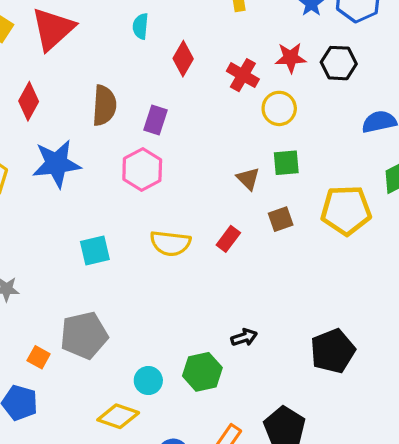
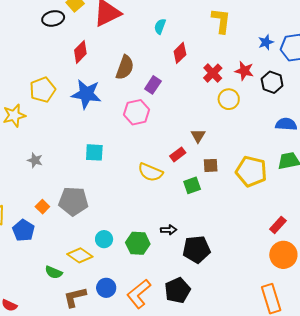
green square: (286, 163) -> (192, 185), moved, turned -30
red rectangle: (228, 239) -> (178, 154), moved
yellow semicircle: (170, 243) -> (150, 172), moved
black pentagon: (333, 351) -> (196, 249), moved

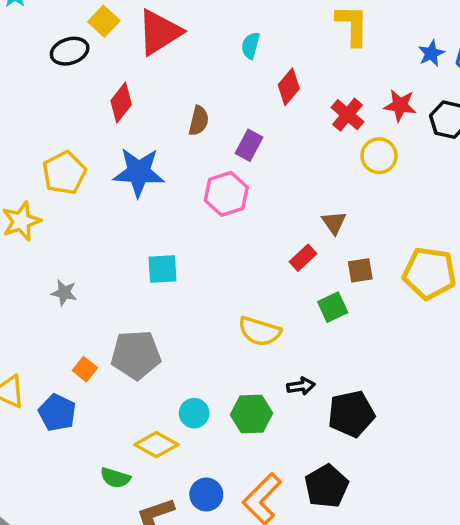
brown semicircle: (125, 67) -> (199, 121), size x0.7
yellow semicircle: (150, 172) -> (260, 331), moved

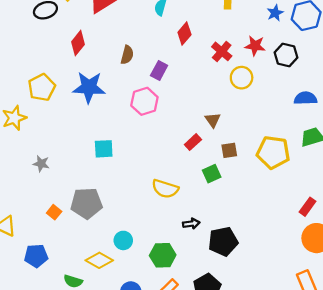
blue pentagon: (57, 413) -> (36, 256), moved, turned -30
green hexagon: (252, 414) -> (163, 255), moved

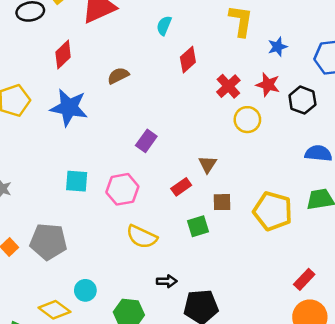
blue star: (275, 13) -> (278, 47), moved
brown semicircle: (127, 55) -> (118, 76), turned -138
purple rectangle: (159, 71) -> (146, 141), moved
pink hexagon: (144, 101) -> (122, 189), moved

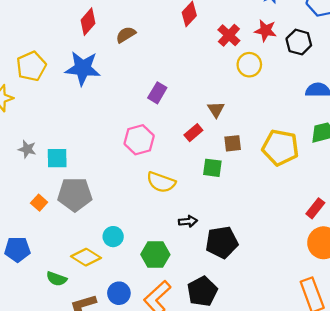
red diamond: (63, 55) -> (88, 22), moved
cyan square: (77, 181) -> (57, 158), moved
green square: (198, 226) -> (212, 168), turned 30

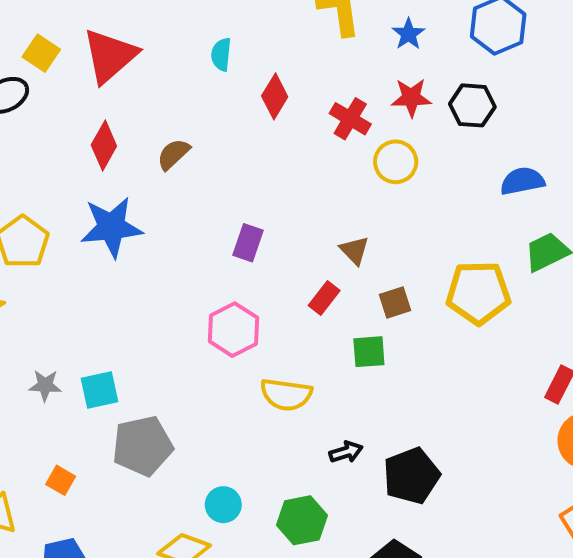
orange square: (39, 203) -> (61, 480), moved

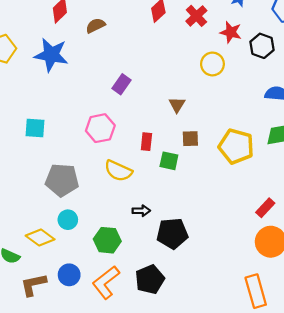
red cross: (350, 119) -> (196, 16), moved
red rectangle: (324, 298) -> (146, 142), moved, turned -48
cyan square: (99, 390) -> (35, 128), moved
gray pentagon: (143, 446) -> (62, 180), moved

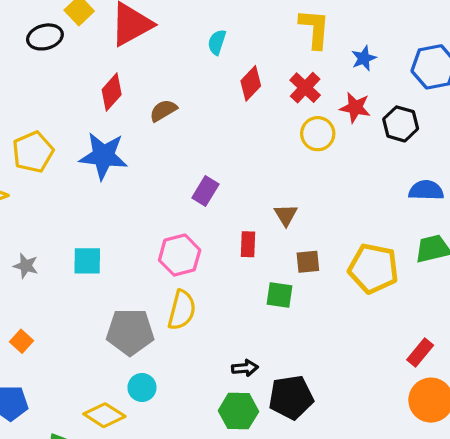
yellow circle: (212, 64) -> (318, 134), moved
red rectangle: (146, 142) -> (248, 244), moved
yellow semicircle: (118, 171) -> (182, 310), moved, turned -96
green hexagon: (107, 240) -> (238, 411), moved

